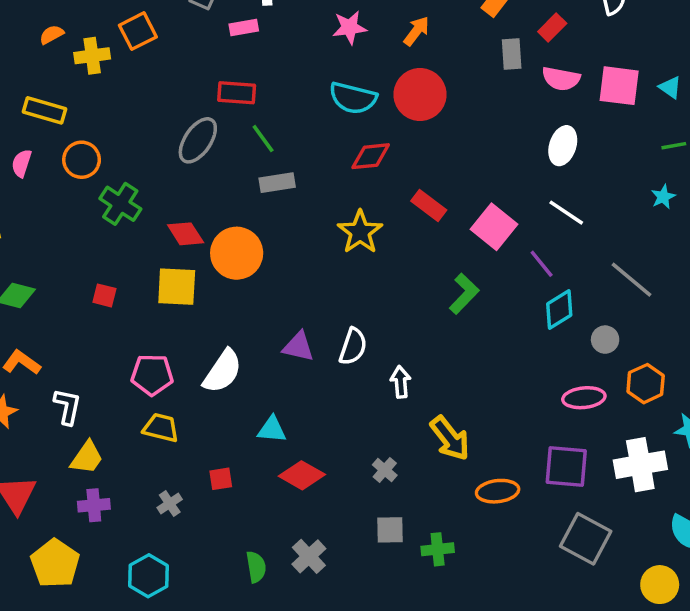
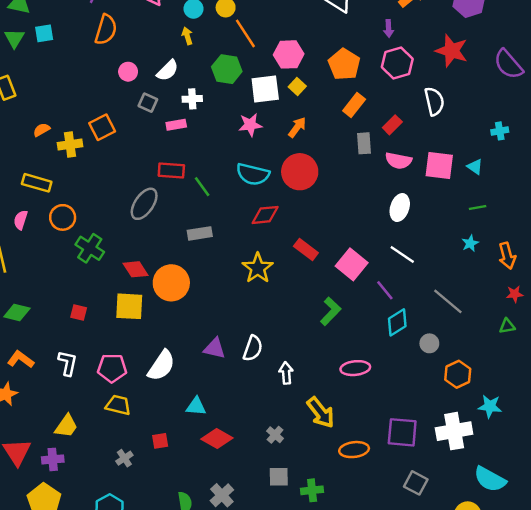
green line: (263, 139) -> (202, 187), moved
pink ellipse: (584, 398) -> (355, 368), moved
white L-shape: (67, 407) -> (68, 363), moved
purple cross: (94, 505) -> (53, 459), moved
gray square: (586, 539) -> (416, 483), size x0.7

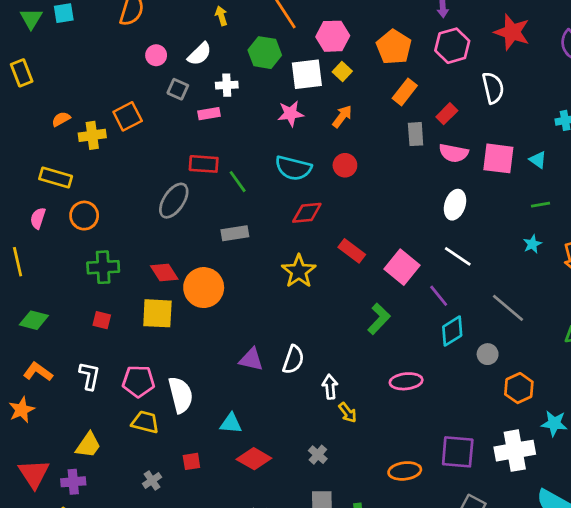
red circle: (300, 172) -> (345, 165), size x0.6
green cross: (90, 248) -> (103, 267), moved, turned -36
white semicircle: (161, 366) -> (181, 395), moved, turned -48
yellow arrow: (321, 413) -> (348, 413), moved, size x0.6

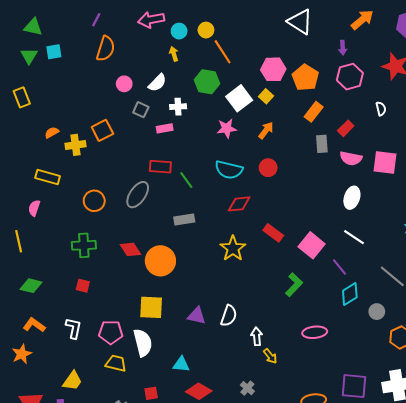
pink hexagon: (333, 36) -> (273, 69), moved
white square: (307, 74) -> (239, 98), turned -30
white semicircle: (493, 88) -> (381, 109), size x0.6
orange circle: (84, 216) -> (94, 201), moved
yellow square: (157, 313) -> (151, 307), moved

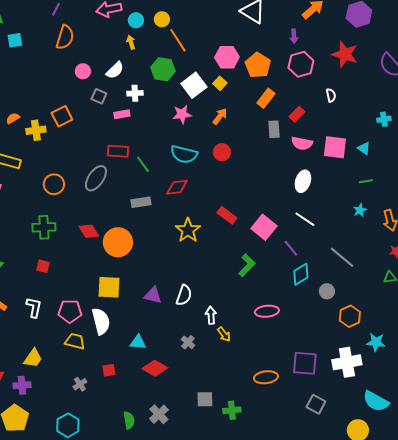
red diamond: (239, 204) -> (177, 187), moved
gray cross: (247, 388) -> (188, 342), moved

